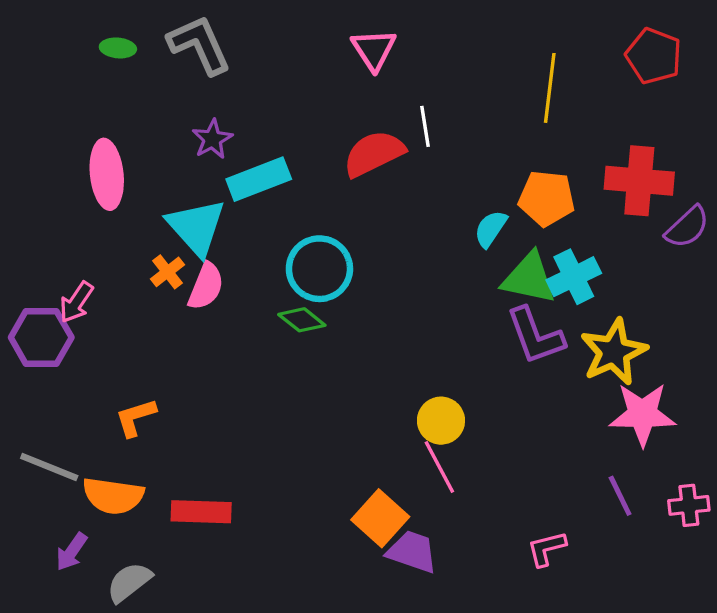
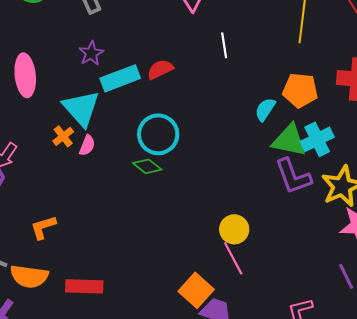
red semicircle: (374, 154) -> (160, 69), moved, size x0.7
pink semicircle: (206, 286) -> (87, 145), size x0.7

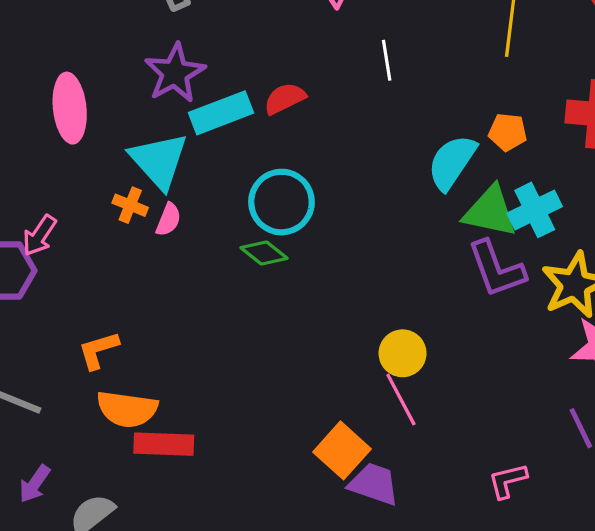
purple star: (91, 53) -> (175, 73), size x1.5
orange pentagon: (300, 90) -> (508, 132), size x0.7
cyan semicircle: (265, 109) -> (452, 162), size x1.5
orange cross: (63, 136) -> (130, 205), turned -30
orange semicircle: (29, 276) -> (127, 409), moved

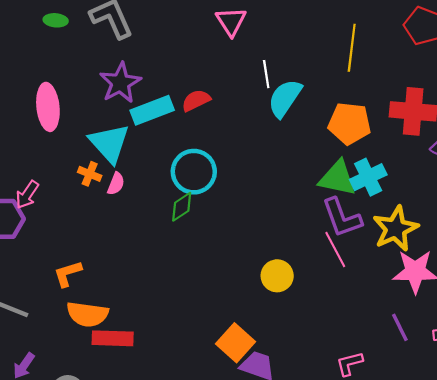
orange pentagon: (508, 132) -> (349, 123), size x1.6
cyan semicircle: (452, 162) -> (285, 98), moved
green diamond: (264, 253) -> (182, 207), turned -72
pink line: (401, 400) -> (335, 250), moved

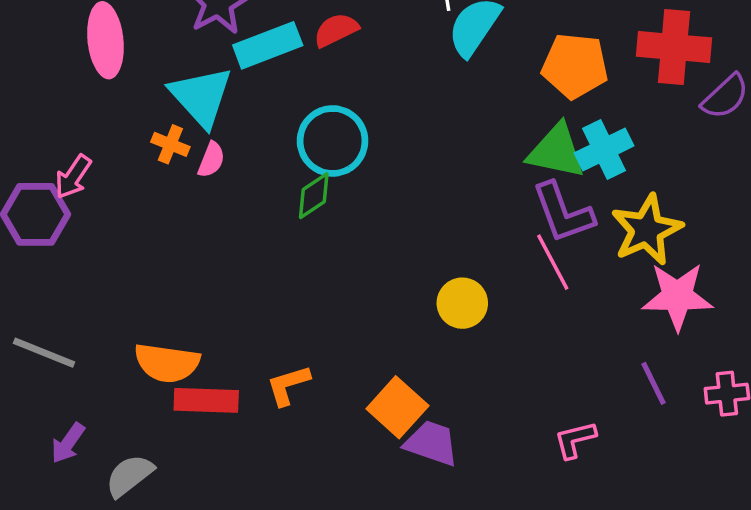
orange L-shape: (68, 274) -> (288, 385), moved

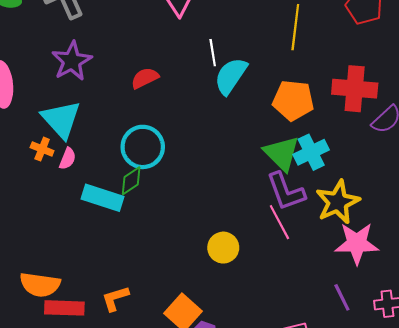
cyan rectangle: (268, 45) -> (102, 198), moved, turned 39
green triangle: (556, 151) -> (282, 153), turned 33

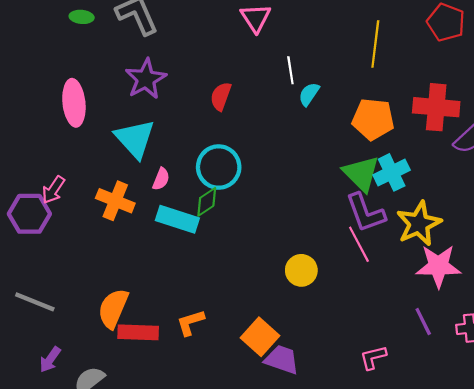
cyan semicircle: (231, 76) -> (309, 94), size x0.6
red semicircle: (145, 78) -> (221, 96), turned -44
orange cross: (42, 149) -> (115, 201), moved, size x1.6
pink semicircle: (68, 159) -> (161, 179), moved
orange semicircle: (40, 285) -> (113, 308), turned 105

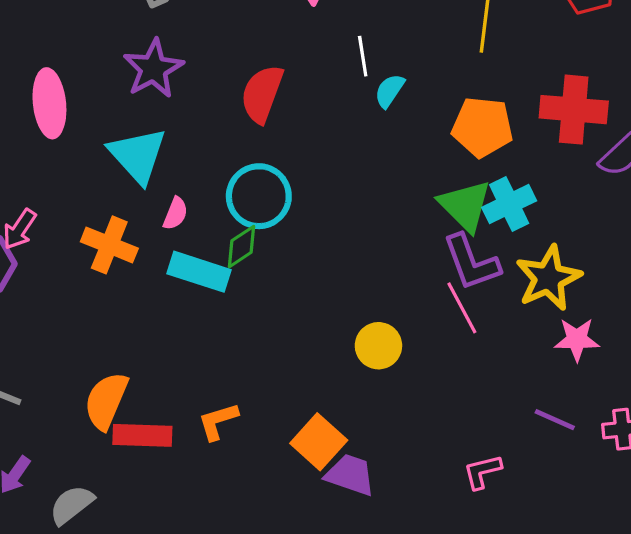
red semicircle: (221, 96) -> (262, 94), size x1.4
pink star: (438, 266) -> (577, 339), size x0.7
purple line: (423, 321) -> (555, 420), turned -40

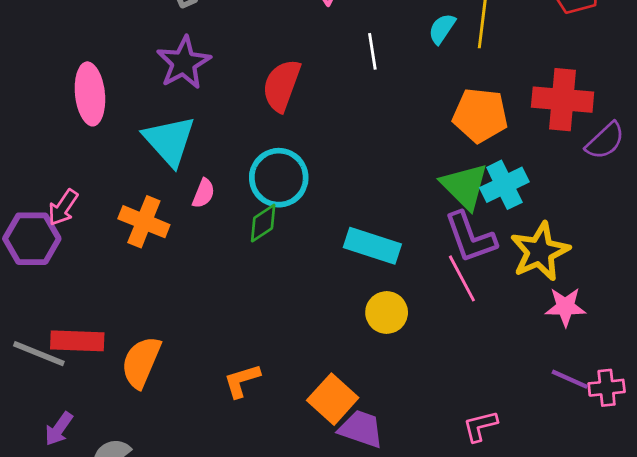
cyan semicircle: (389, 91) -> (442, 29), moved
cyan rectangle: (199, 272) -> (372, 246), moved
purple line: (555, 420) -> (570, 379), moved
red rectangle: (142, 435) -> (77, 341), moved

